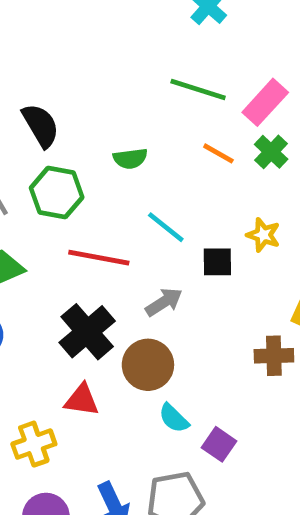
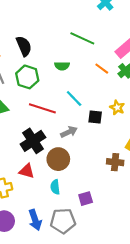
green line: (198, 89) -> (82, 38), moved
cyan semicircle: (174, 418) -> (55, 187), moved, turned 32
purple square: (219, 444) -> (86, 199), turned 32

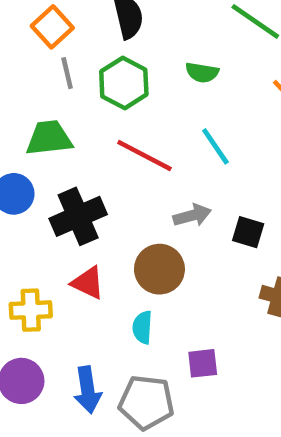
black square: (95, 117) -> (248, 232), moved
black cross: (33, 141) -> (78, 216), moved

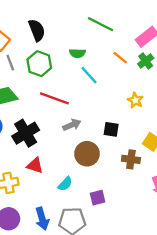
cyan line: (215, 146) -> (89, 75), moved
gray arrow: (192, 215) -> (72, 125), moved
brown circle: (159, 269) -> (87, 154), moved
cyan semicircle: (142, 327) -> (65, 184), turned -133

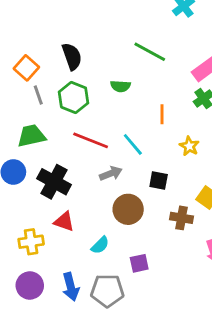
orange line: (120, 58) -> (162, 114), moved, turned 49
cyan line: (89, 75) -> (133, 144), moved
black cross: (26, 133) -> (54, 182), turned -32

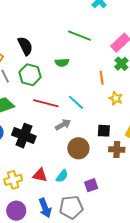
orange line: (162, 114) -> (102, 78), moved
black square: (159, 181) -> (104, 131), moved
red triangle: (64, 222) -> (40, 175), moved

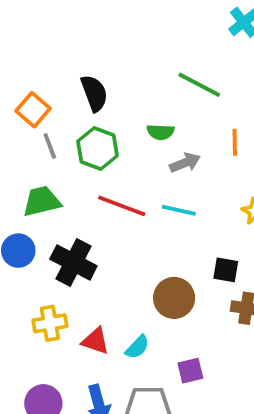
orange line: (102, 78) -> (235, 142), moved
cyan line: (76, 102) -> (179, 210), turned -36
gray arrow: (63, 125) -> (185, 163), moved
yellow cross: (13, 180) -> (50, 323), moved

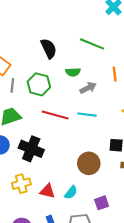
black semicircle: (94, 93) -> (49, 48), moved
gray line: (50, 146) -> (12, 85), turned 32

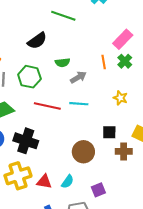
green line: (92, 44) -> (63, 16), moved
black semicircle: (49, 48) -> (37, 41), turned 84
yellow cross: (21, 184) -> (18, 176), size x1.4

